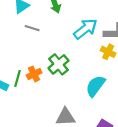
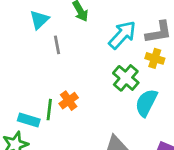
gray line: (32, 28) -> (57, 45), turned 72
green cross: (58, 64) -> (126, 78), moved

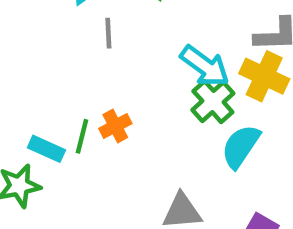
cyan arrow: (122, 35) -> (205, 66), moved, turned 76
yellow cross: (155, 58) -> (264, 76), size x1.5

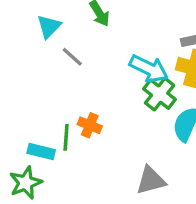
gray line: (108, 33) -> (72, 57), turned -35
orange cross: (115, 126) -> (90, 125), turned -30

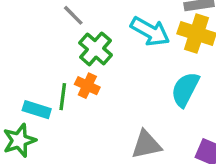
green cross: (160, 94) -> (96, 49), moved

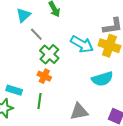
cyan semicircle: (185, 89) -> (102, 79), turned -135
green line: (63, 97) -> (39, 101), moved

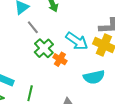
orange cross: (44, 76) -> (60, 59), moved

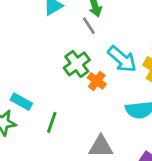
gray line: (33, 27) -> (89, 26), moved

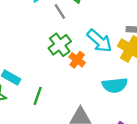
gray line: (89, 26) -> (60, 12), moved

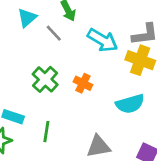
cyan arrow: (99, 41) -> (103, 40), moved
green cross: (60, 45) -> (45, 79), moved

